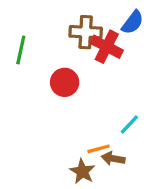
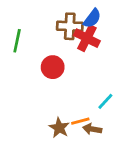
blue semicircle: (133, 22) -> (92, 18), moved
brown star: (82, 171) -> (59, 128), moved

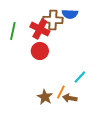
blue semicircle: (92, 18) -> (70, 14), turned 56
red cross: (87, 38) -> (40, 29), moved
orange line: (80, 121) -> (61, 92), turned -48

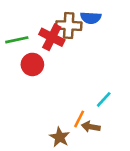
green line: (13, 31) -> (17, 40), turned 66
red circle: (40, 51) -> (32, 64), moved
brown star: (45, 97) -> (60, 137), moved

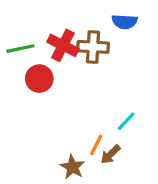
blue semicircle: (91, 18) -> (125, 22), moved
brown cross: (69, 26) -> (93, 47), moved
brown arrow: (91, 127) -> (110, 154), turned -54

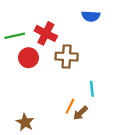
brown cross: (93, 47) -> (67, 57), moved
cyan line: (126, 121) -> (92, 89), turned -49
brown star: (72, 167) -> (25, 122), moved

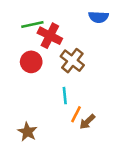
green line: (15, 36) -> (32, 24), moved
brown cross: (67, 57) -> (72, 61), turned 35
cyan line: (92, 89) -> (65, 96), moved

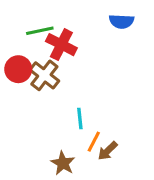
brown cross: (72, 61) -> (44, 75), moved
red circle: (31, 62) -> (18, 69), moved
brown star: (27, 132) -> (63, 163), moved

